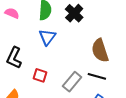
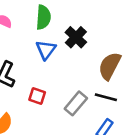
black cross: (74, 13) -> (76, 37), moved
brown semicircle: (100, 50) -> (110, 66), turned 45

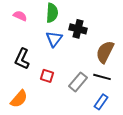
black cross: (76, 37) -> (78, 29), turned -30

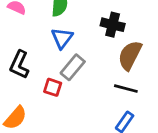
black cross: (78, 29) -> (113, 25), moved
gray rectangle: (78, 82) -> (73, 67), moved

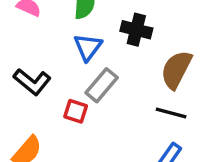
black cross: (113, 25) -> (136, 30), moved
black L-shape: (19, 65) -> (32, 82), turned -76

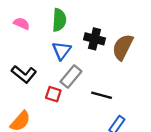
brown semicircle: (176, 70) -> (123, 47), moved
black line: (171, 113) -> (102, 95), moved

